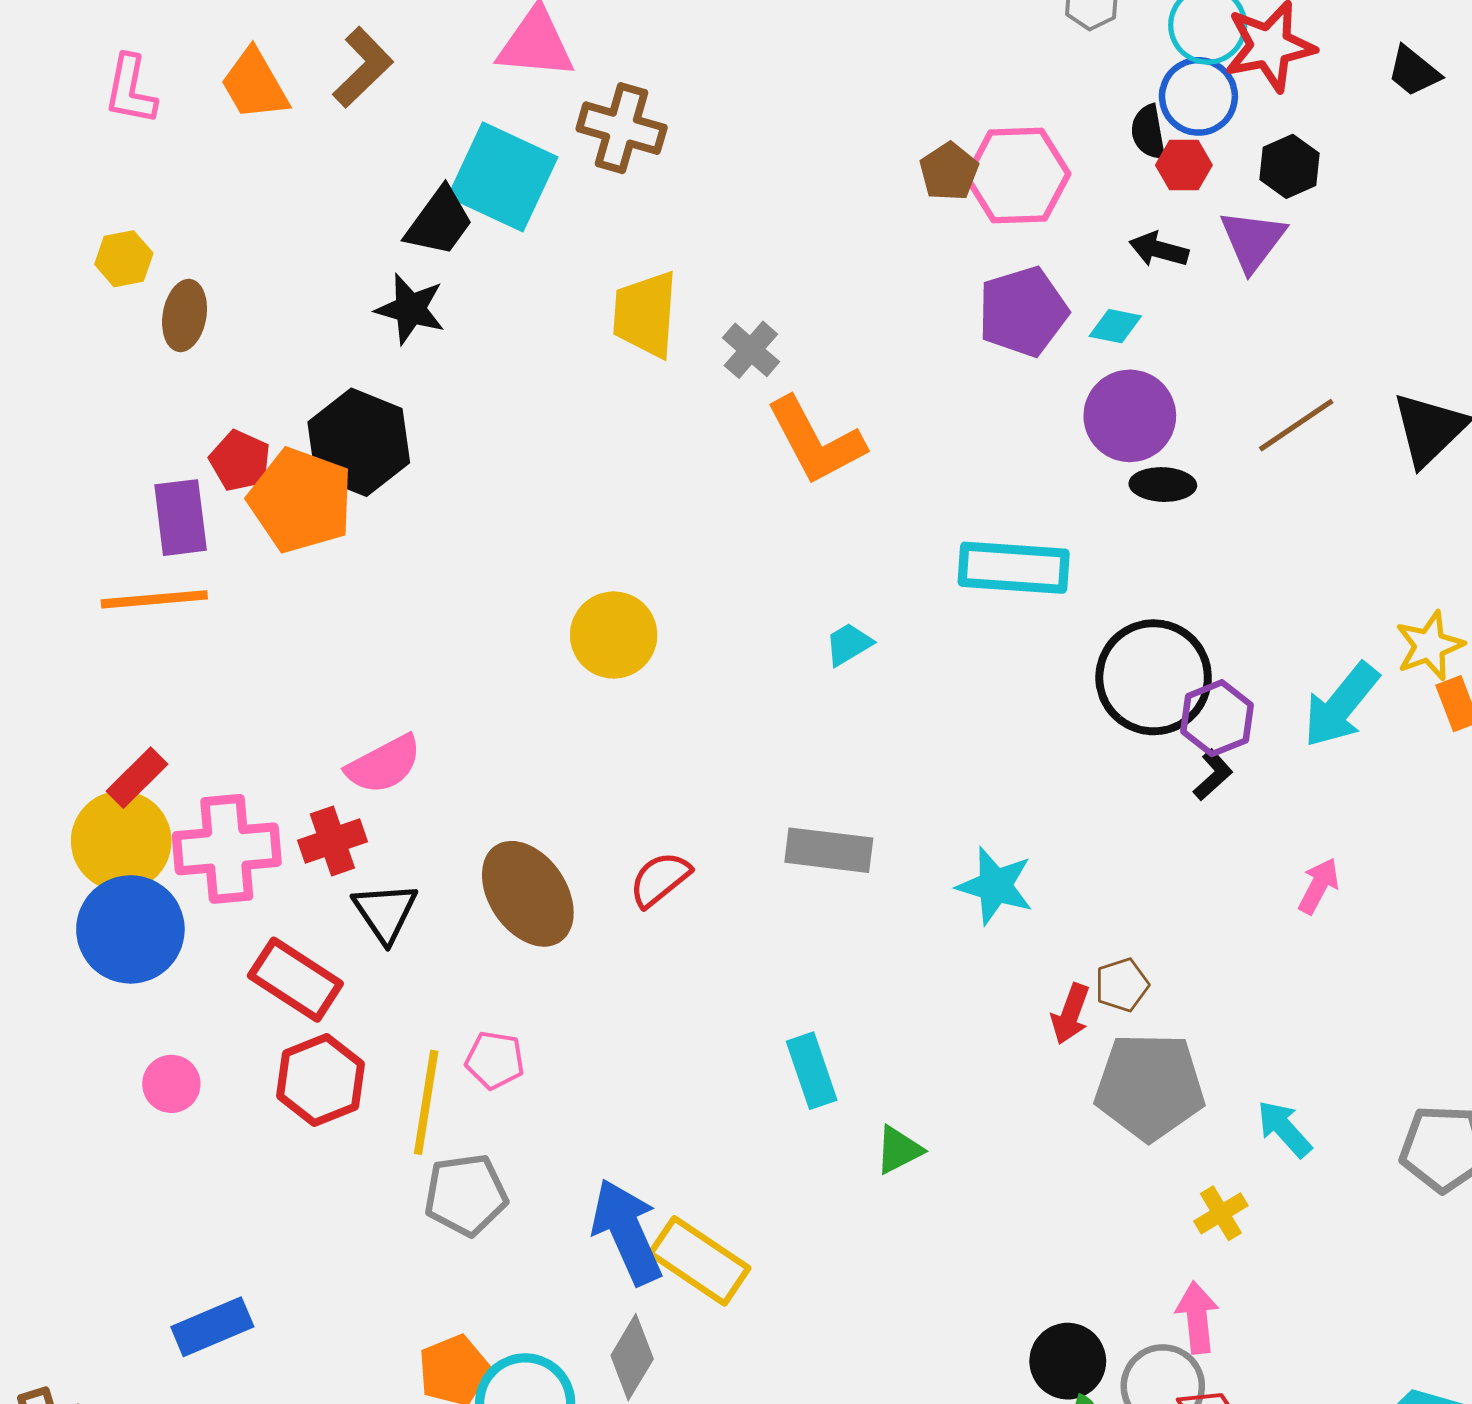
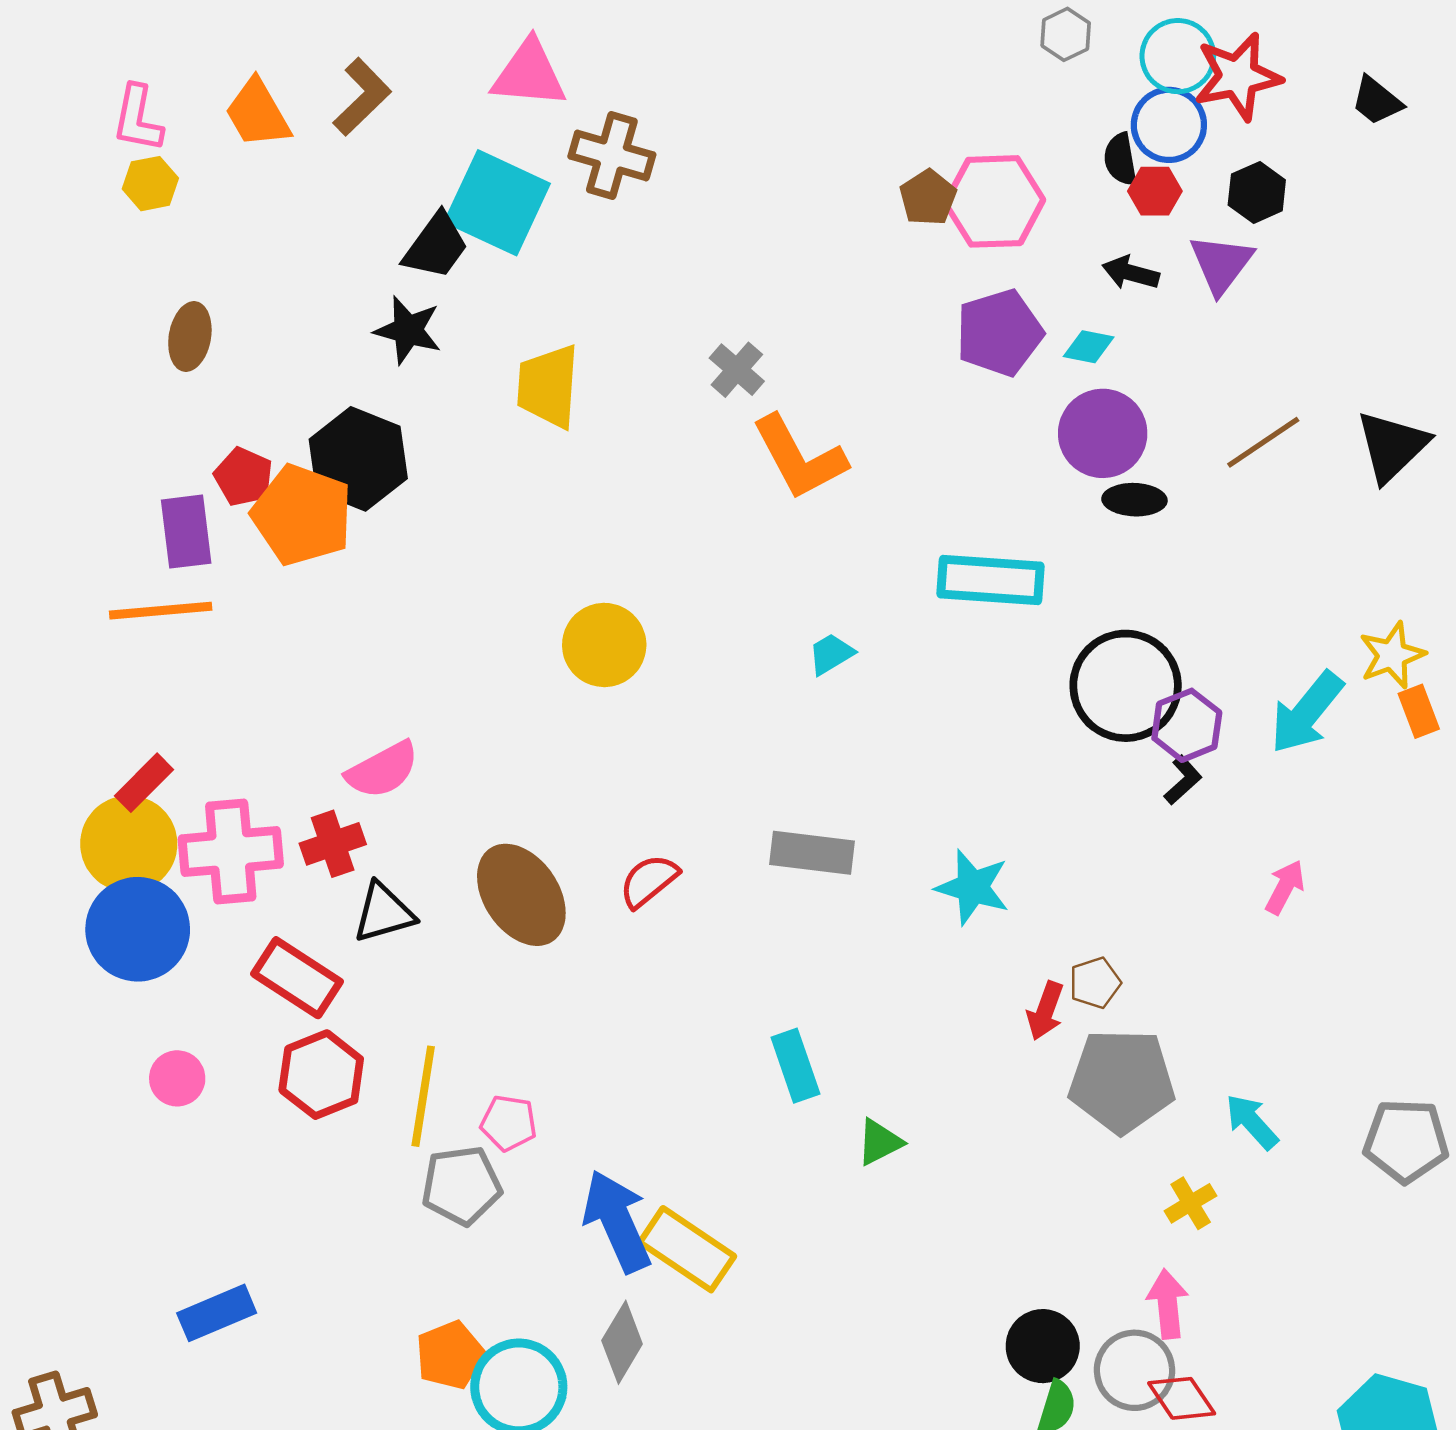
yellow hexagon: (124, 259) -> (150, 184), moved
yellow trapezoid: (645, 314) -> (548, 386), moved
black triangle: (385, 912) -> (384, 913), turned 48
pink pentagon: (495, 1060) -> (509, 1123), moved

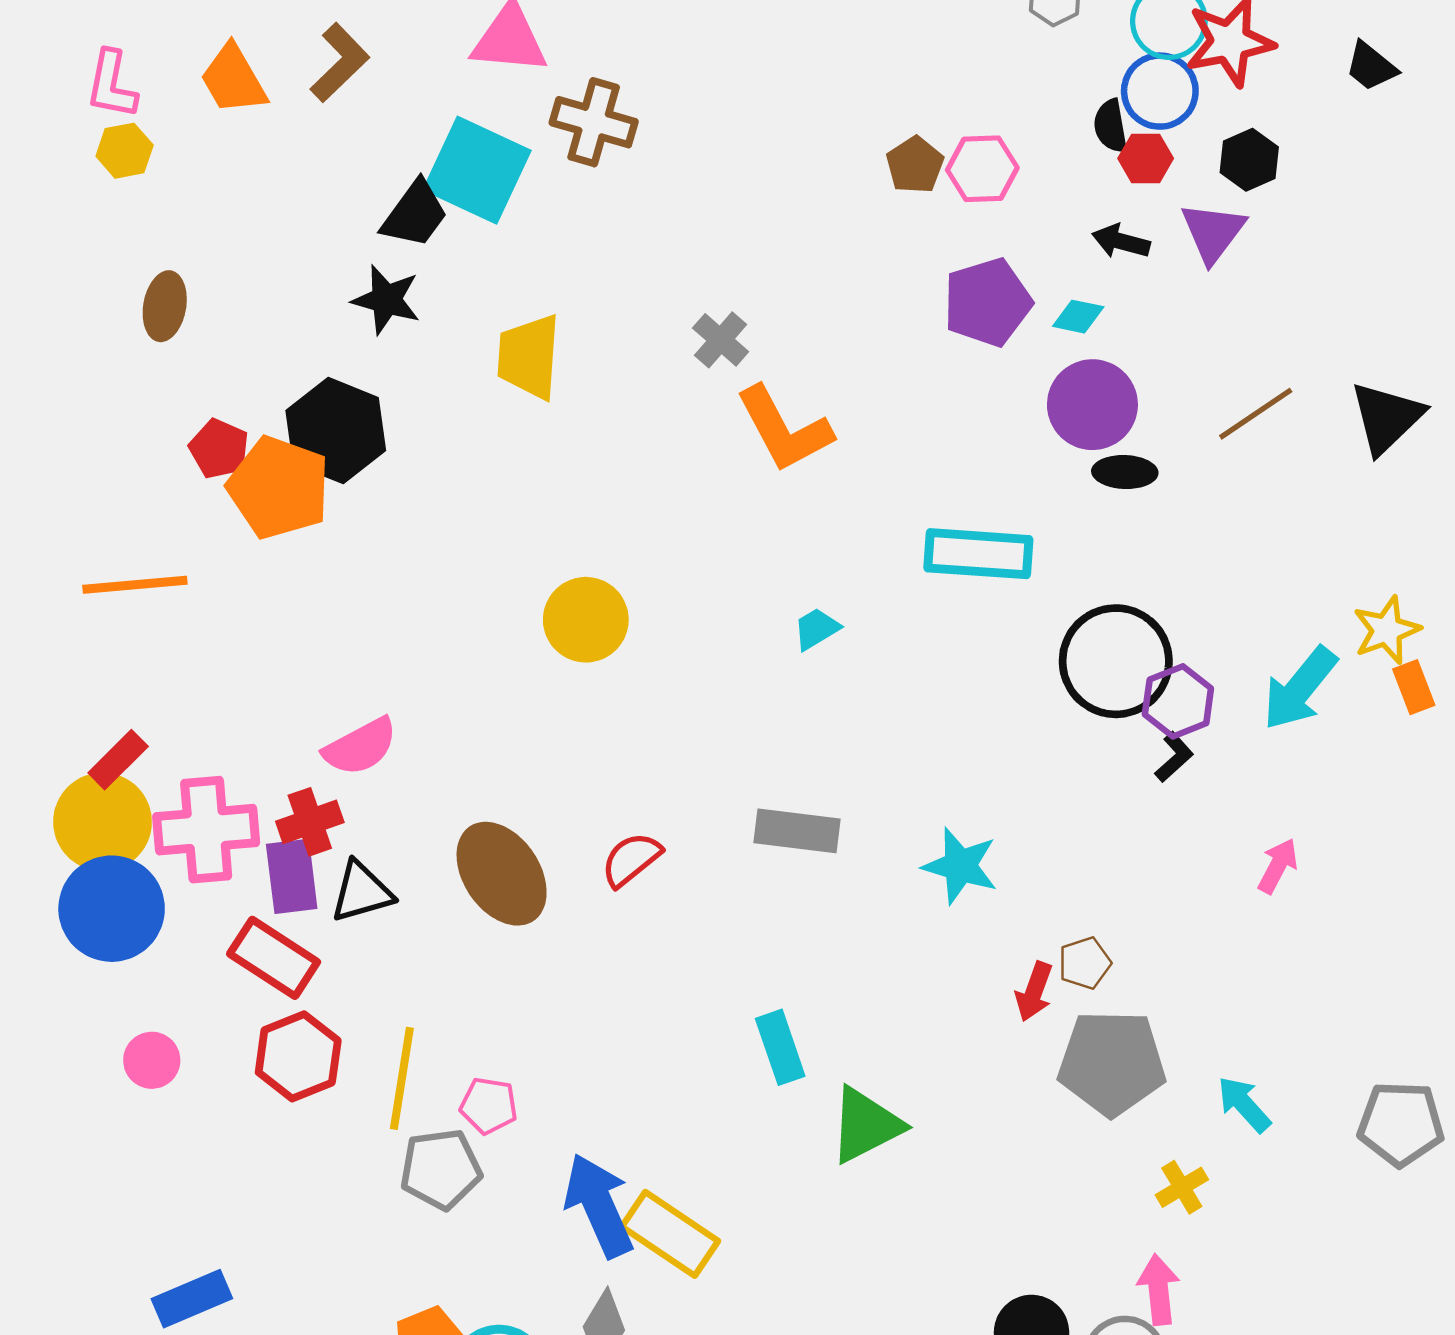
pink hexagon: (994, 201) -> (982, 169), size x0.7
purple rectangle: (186, 532) -> (292, 876), moved
green triangle: (880, 1142) -> (866, 1125), size x1.6

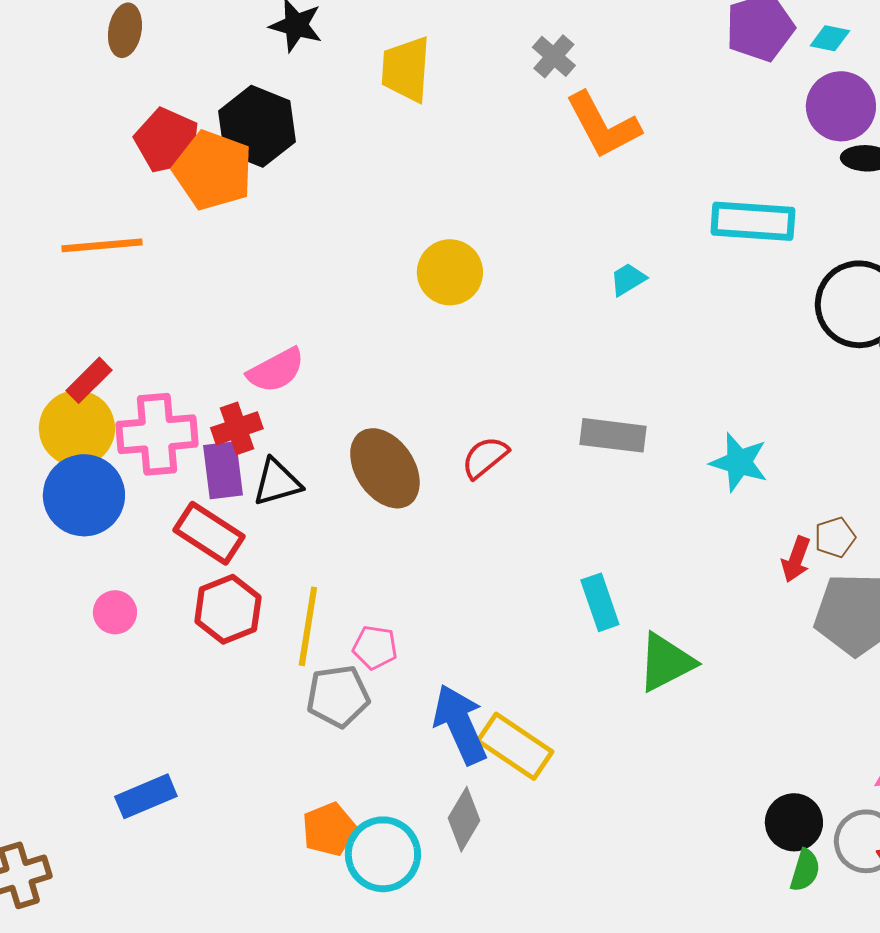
red pentagon: (219, 449) -> (167, 140), size x1.4

